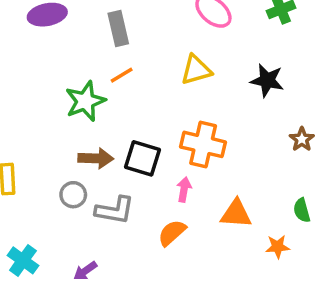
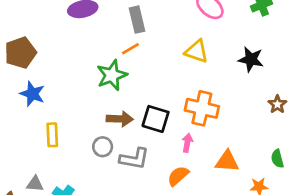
yellow triangle: (196, 70) -> (197, 51), turned 35
orange line: (122, 75) -> (130, 49), moved

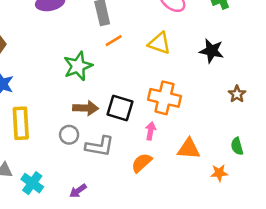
orange line: (130, 49) -> (114, 41), moved
yellow rectangle: (52, 135) -> (21, 123), size x1.4

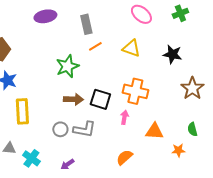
brown star: (237, 94) -> (192, 88), size x1.6
gray circle: (69, 135) -> (60, 129), moved
orange semicircle: (142, 163) -> (124, 157), moved

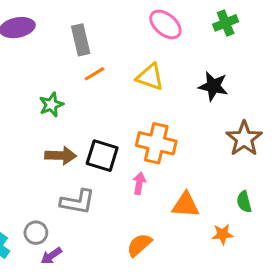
green star: (67, 66) -> (51, 105), size x0.7
gray circle: (60, 129) -> (36, 233), moved

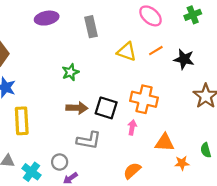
orange line: (95, 74) -> (156, 51), moved
yellow triangle: (150, 77) -> (127, 52), moved
green semicircle: (244, 202) -> (206, 150), moved
orange star: (223, 234) -> (182, 163), moved

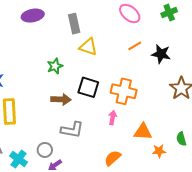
yellow triangle: (127, 52) -> (88, 47), moved
black square: (106, 108) -> (88, 87), moved

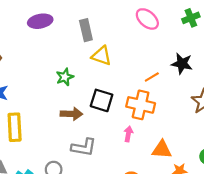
orange line: (135, 46) -> (152, 77), moved

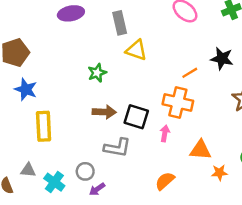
black square: (102, 100) -> (136, 117), moved

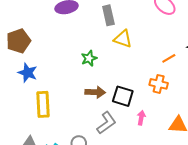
orange cross: (178, 102) -> (159, 84), size x0.7
pink arrow: (165, 133) -> (141, 118), moved
gray L-shape: (117, 148) -> (106, 123), turned -45

